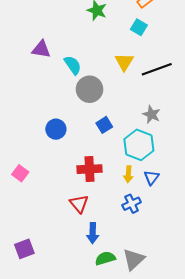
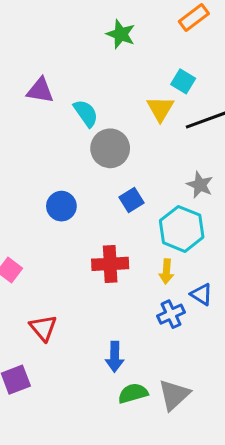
cyan square: (139, 27) -> (183, 81), moved
blue triangle: (151, 177) -> (201, 294), moved, turned -35
red triangle: (79, 204) -> (43, 328), moved

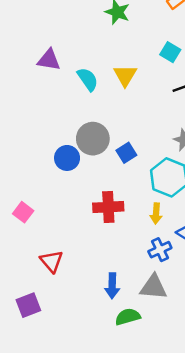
yellow triangle: (160, 109) -> (125, 75), moved
gray circle: (110, 148) -> (93, 139), moved
gray triangle: (174, 395) -> (153, 287), moved, turned 48

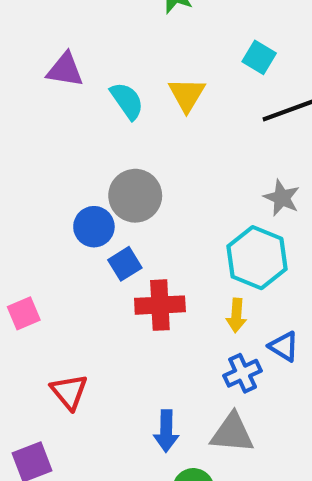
blue square: (126, 153) -> (125, 264), moved
pink square: (23, 212) -> (24, 313), turned 30

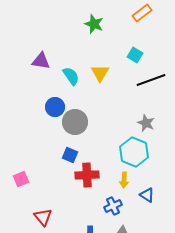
blue circle: (94, 227) -> (55, 107), moved
blue square: (125, 264) -> (70, 155), turned -35
blue cross: (243, 373) -> (113, 206), moved

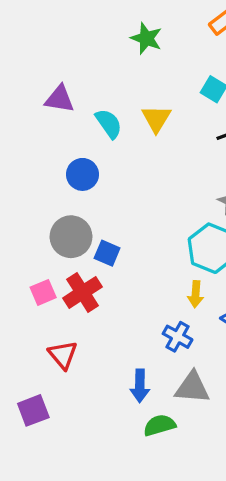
gray circle: (75, 122) -> (71, 237), moved
red cross: (87, 175) -> (82, 292), moved, turned -30
pink square: (21, 179) -> (43, 292), moved
blue cross: (113, 206) -> (178, 337), turned -36

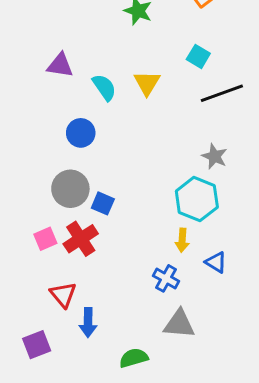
blue arrow: (140, 386) -> (88, 323), moved
green semicircle: (160, 425) -> (134, 358), moved

